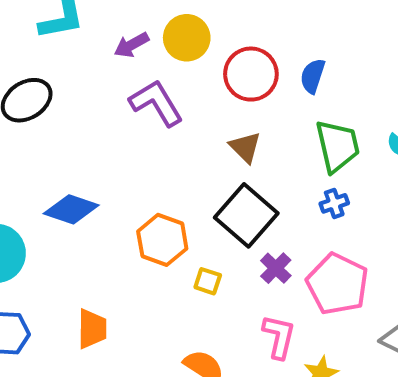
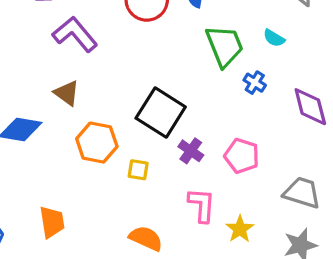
brown triangle: (245, 147) -> (67, 93), moved
blue cross: (334, 203) -> (255, 83), moved, turned -30
pink pentagon: (337, 284) -> (242, 156), size x0.7

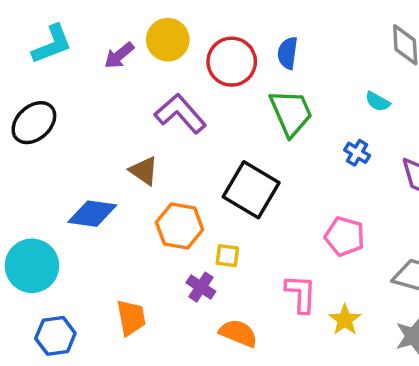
purple L-shape: (75, 34) -> (180, 114), moved
green trapezoid: (225, 46) -> (291, 113), moved
purple cross: (191, 151) -> (201, 287), moved

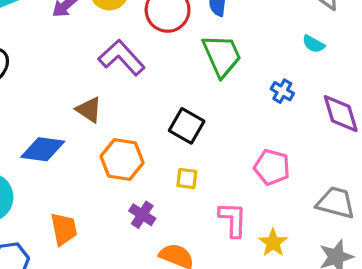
cyan semicircle: (378, 102) -> (313, 44), moved
black square: (251, 190) -> (187, 126), size x0.7
yellow square: (227, 256) -> (187, 178), moved
orange trapezoid: (131, 318) -> (64, 229), moved

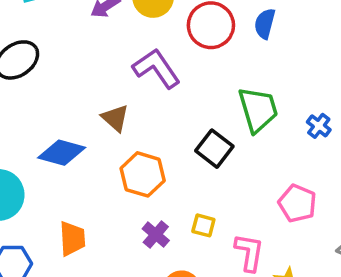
green trapezoid: (222, 56) -> (258, 110), moved
yellow square: (187, 178) -> (203, 225), moved

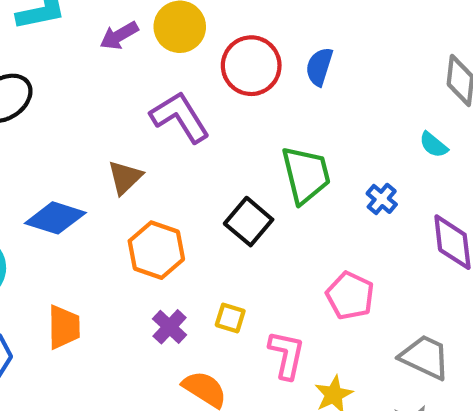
brown triangle: (115, 118) -> (125, 177), turned 32

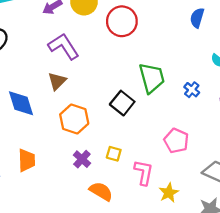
blue semicircle: (319, 67) -> (197, 18), moved
purple L-shape: (180, 117) -> (64, 46), moved
blue diamond: (55, 218) -> (21, 103), turned 56

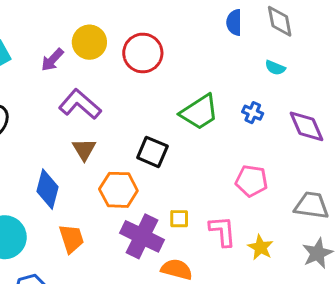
green trapezoid: (152, 78) -> (199, 112), turned 88
blue diamond: (21, 103) -> (47, 189), turned 48
black square: (122, 103) -> (152, 152), moved
purple cross: (82, 159) -> (142, 236), size x1.8
orange trapezoid: (27, 160) -> (71, 239), moved

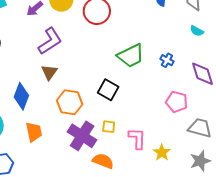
cyan semicircle: (275, 68) -> (197, 31), moved
purple L-shape: (80, 104) -> (50, 41), turned 100
black square: (152, 152) -> (108, 90), moved
pink pentagon: (252, 181) -> (177, 102), moved

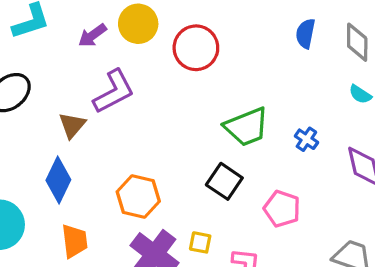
brown triangle: (49, 72) -> (72, 125), moved
black square: (108, 90) -> (224, 181), moved
pink pentagon: (177, 102) -> (282, 209), moved

